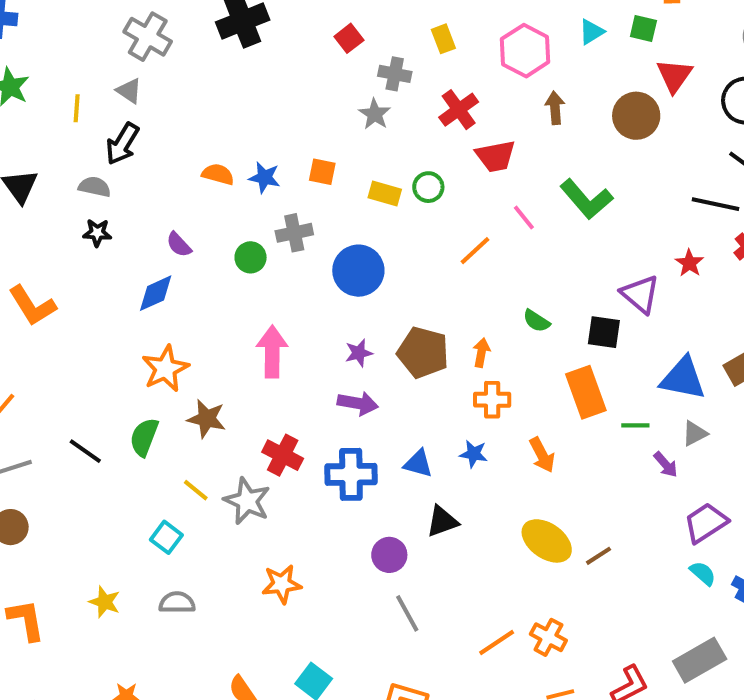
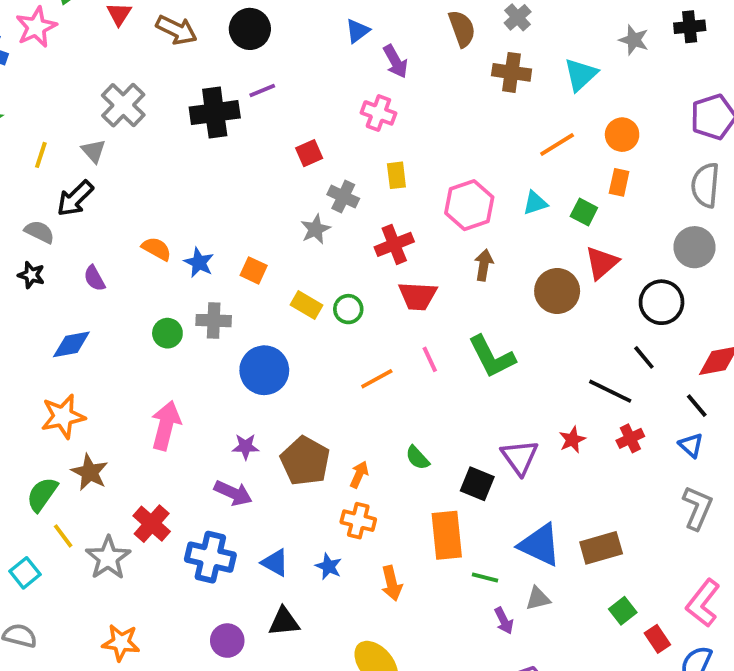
purple semicircle: (179, 245) -> (94, 278), moved
green semicircle: (144, 437) -> (42, 494), moved

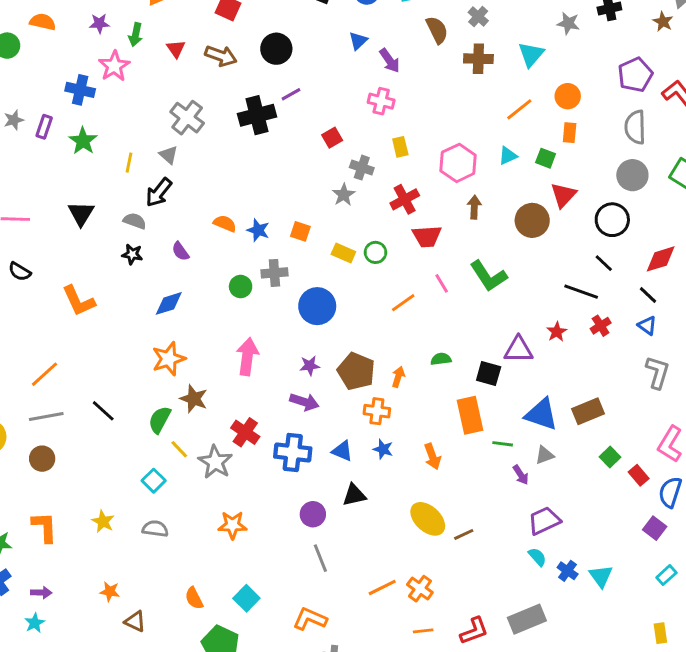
purple triangle: (520, 457) -> (518, 350), turned -48
green semicircle: (417, 458) -> (441, 359), turned 132
orange cross: (358, 521) -> (377, 411), moved

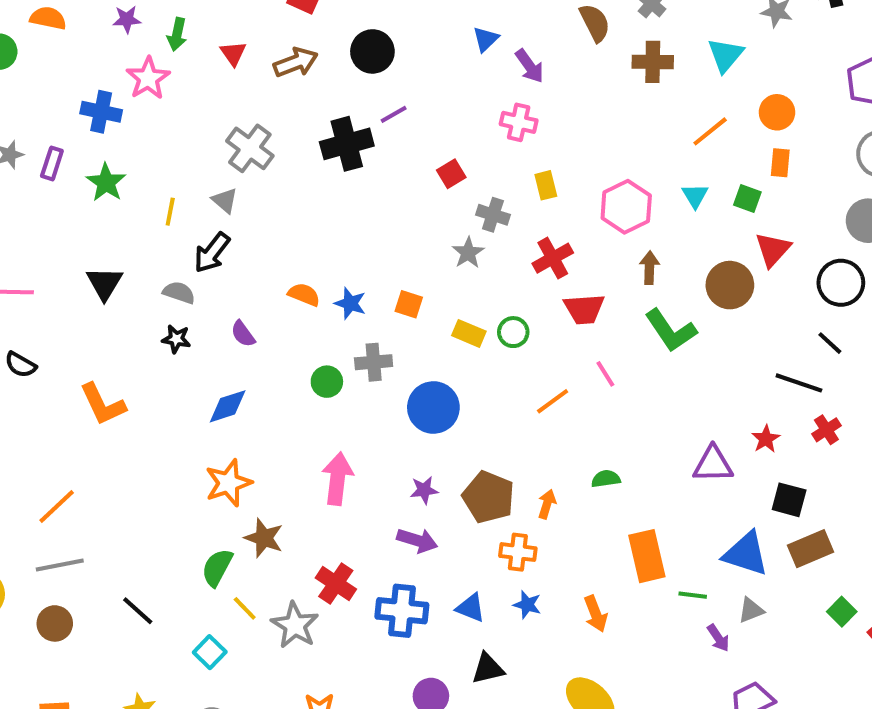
brown arrow: (221, 56) -> (296, 62), turned -40
cyan triangle: (508, 156) -> (695, 196), turned -36
green L-shape: (488, 276) -> (671, 331), moved
black square: (489, 374) -> (789, 500), moved
black line: (103, 411) -> (138, 611), moved

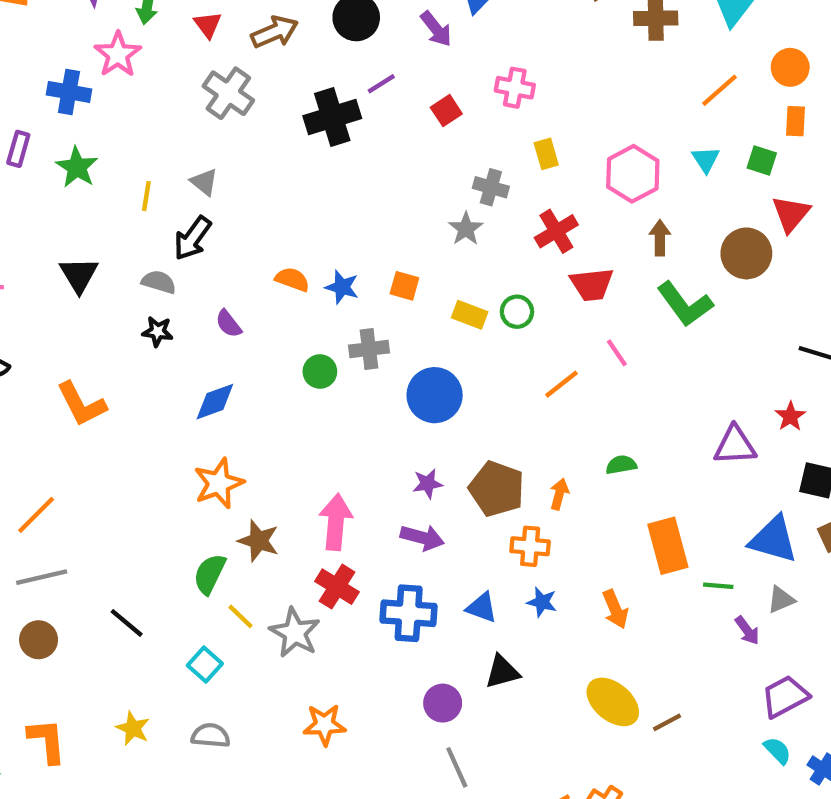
purple arrow: (530, 66) -> (436, 29), moved
gray cross: (250, 148) -> (228, 93), moved
red square: (451, 174) -> (446, 111), moved
pink arrow: (337, 479) -> (336, 522), moved

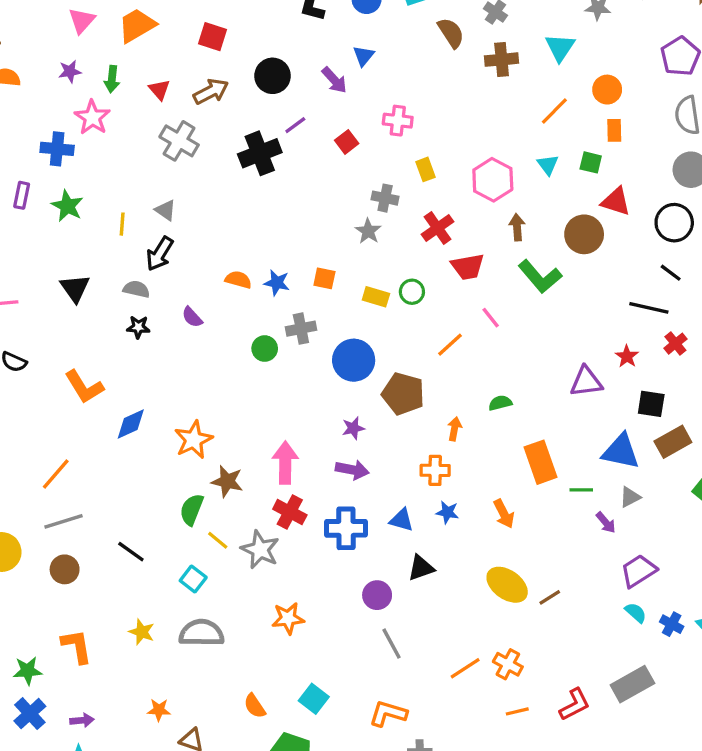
red triangle: (791, 214) -> (616, 202), turned -48
blue diamond: (215, 402) -> (131, 424), moved
brown pentagon: (497, 489) -> (403, 394), moved
gray semicircle: (211, 736) -> (201, 633), size x1.5

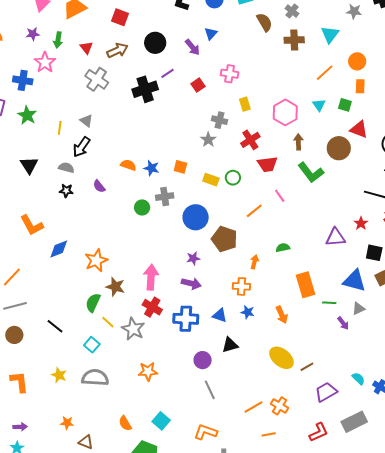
purple trapezoid: (638, 571) -> (326, 392), moved
orange line: (517, 711) -> (269, 434), moved

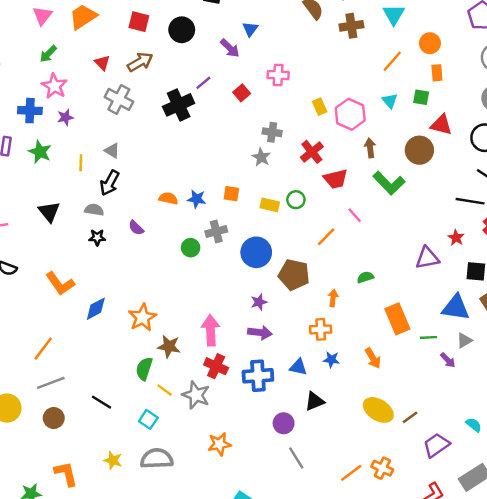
purple star: (33, 34) -> (65, 117), moved
green arrow: (58, 40) -> (48, 54), moved, turned 42
black circle: (155, 43) -> (182, 30), moved
yellow rectangle: (245, 104) -> (320, 107), moved

